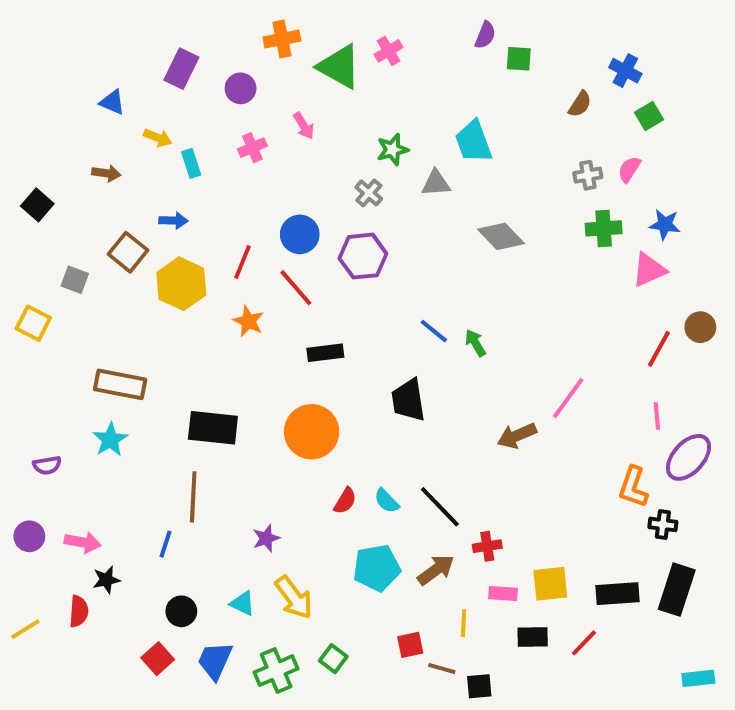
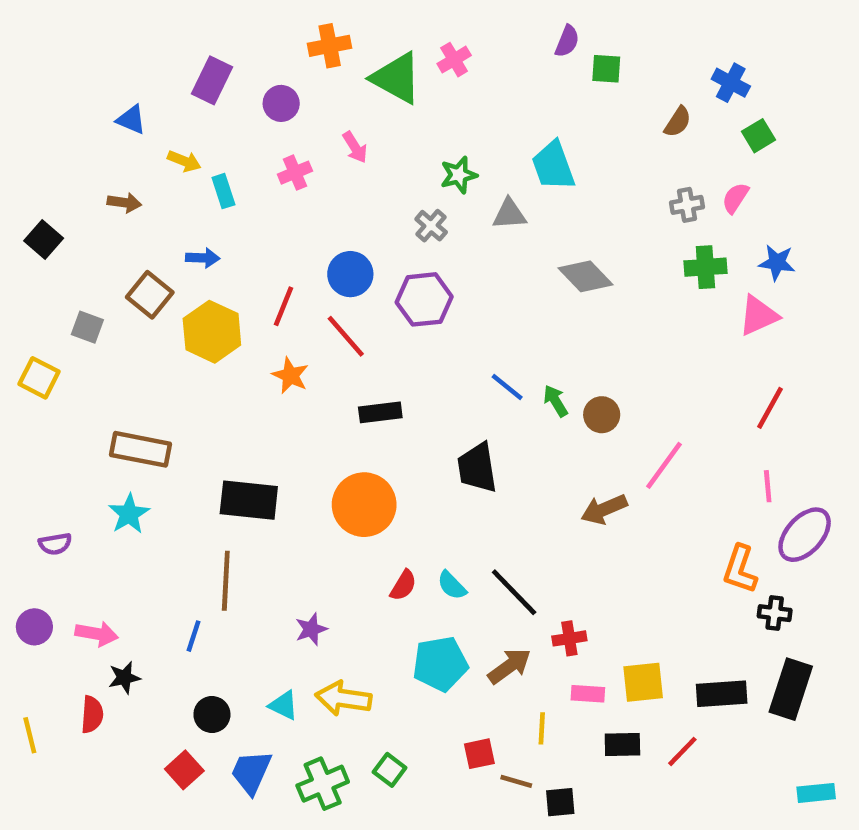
brown circle: (700, 327) -> (602, 415), moved
yellow arrow: (294, 597) -> (343, 698), turned 135
yellow line: (25, 629) -> (30, 735), turned -72

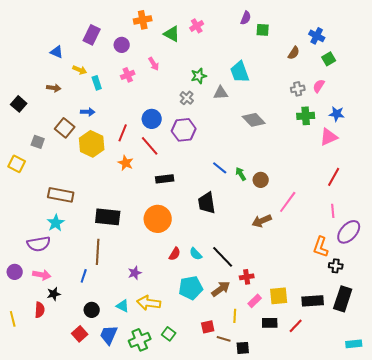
green triangle: (396, 78) -> (172, 34), size x0.7
purple semicircle: (55, 544) -> (39, 244), moved, size x1.6
pink rectangle: (588, 694) -> (255, 301), turned -48

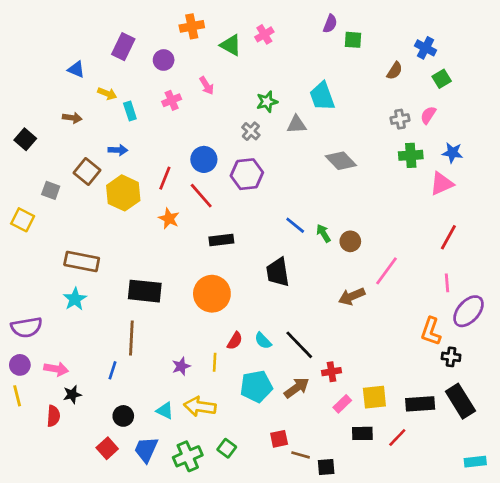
purple semicircle: (39, 244) -> (27, 327), moved
black rectangle: (343, 299) -> (460, 401), turned -50
yellow line: (235, 316) -> (215, 362), moved
yellow line: (13, 319) -> (17, 396), moved

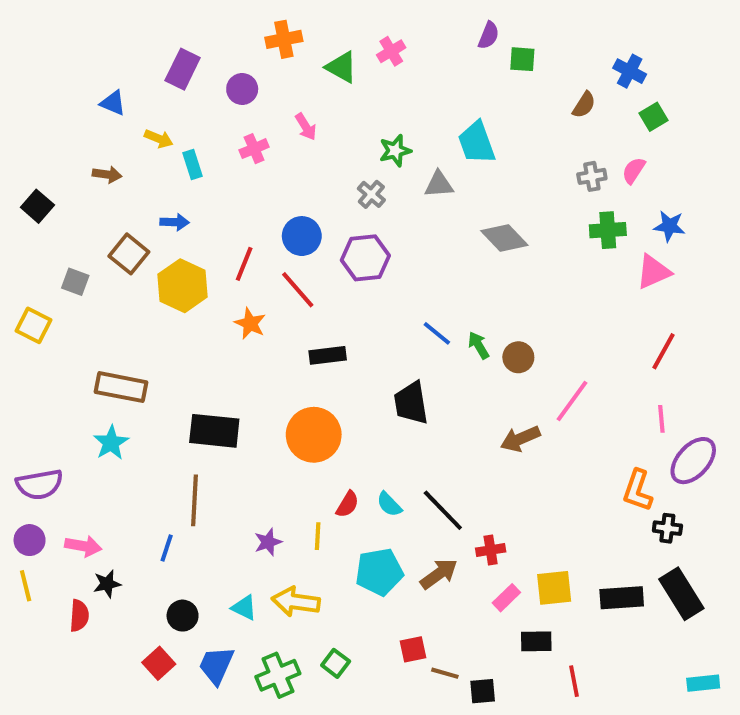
red line: (397, 437) -> (574, 681), moved, turned -55

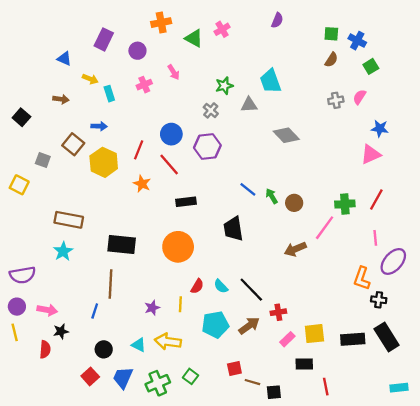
green square: (522, 59) -> (331, 34), moved
green cross: (608, 230) -> (345, 204), moved

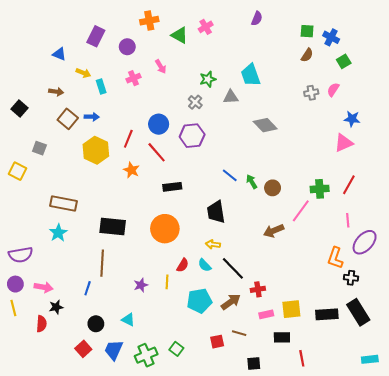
brown square: (73, 144) -> (68, 119), moved
pink rectangle: (287, 339) -> (266, 314), turned 32
yellow arrow: (168, 341) -> (213, 244), moved, size x0.6
brown line: (252, 382) -> (239, 333), moved

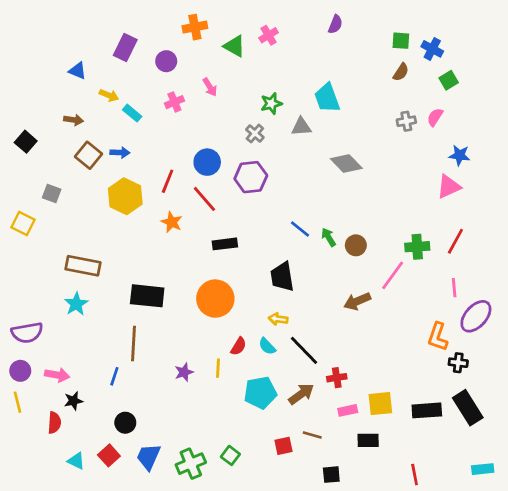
cyan rectangle: (101, 86) -> (132, 113), turned -32
cyan triangle: (128, 320) -> (76, 461), moved
red line: (302, 358) -> (415, 475), moved

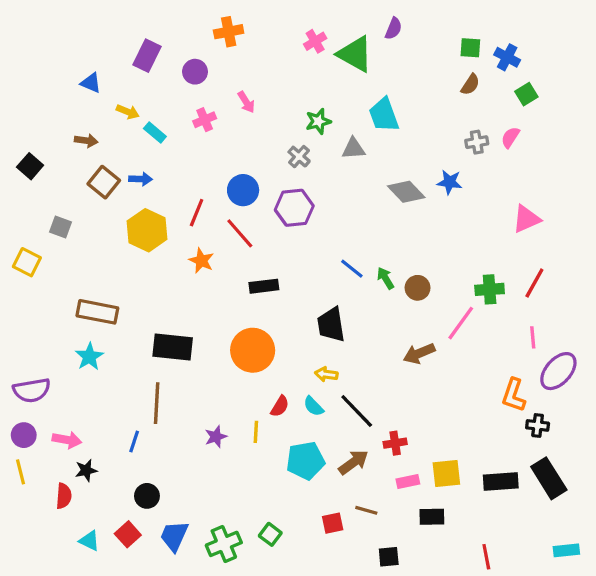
green triangle: (234, 46) -> (355, 54), moved, size x1.4
blue star: (460, 155) -> (450, 182), moved

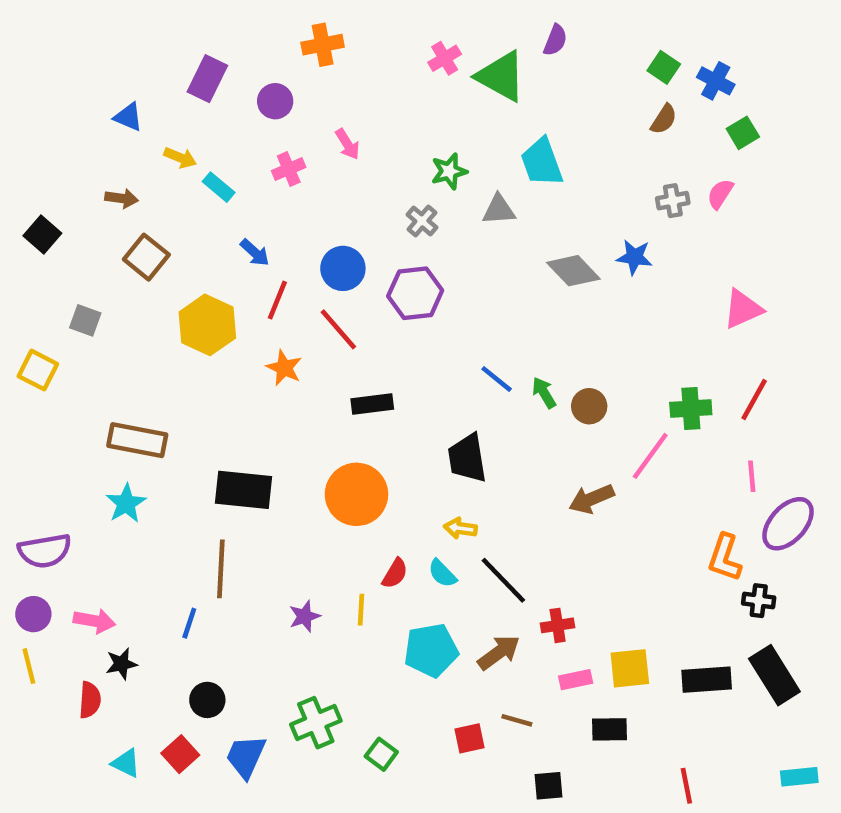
green square: (470, 48) -> (664, 67), turned 30
blue arrow: (141, 179) -> (255, 253), moved, turned 40
green cross: (224, 544) -> (316, 723), moved

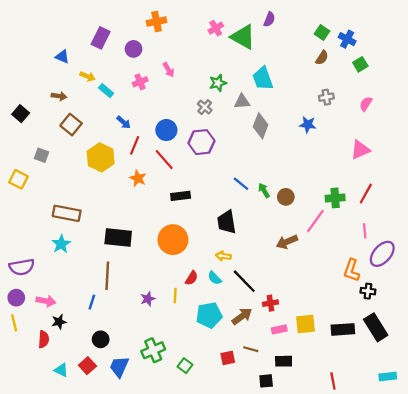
pink semicircle: (720, 194) -> (366, 104), moved
gray diamond: (573, 271) -> (261, 126), moved, turned 65
black rectangle: (610, 729) -> (284, 361), moved

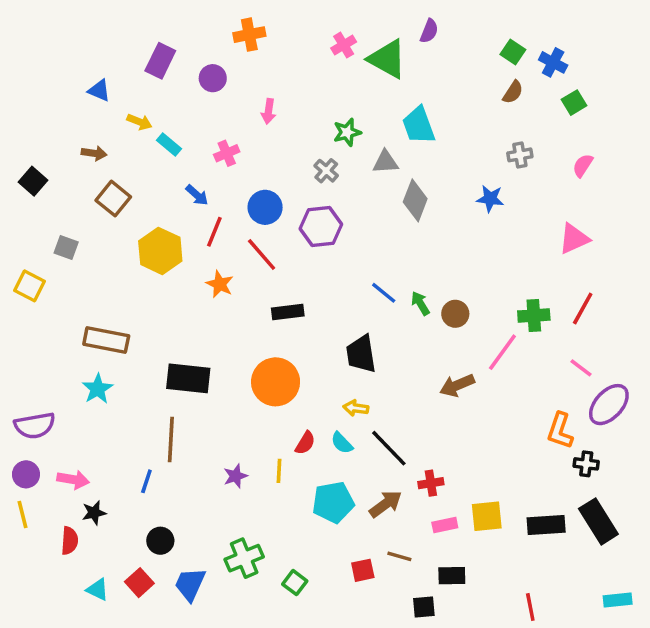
pink arrow: (169, 70) -> (269, 111), turned 40
pink cross: (140, 82) -> (227, 153), moved
pink line: (365, 231) -> (581, 368), turned -48

